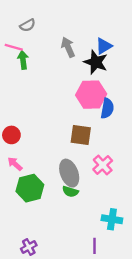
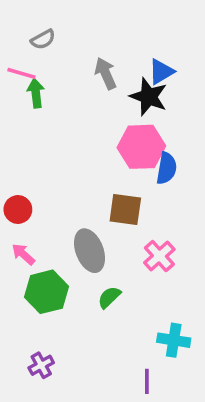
gray ellipse: (69, 173) -> (90, 251), moved
green semicircle: (70, 192) -> (109, 297), turned 119
purple cross: (29, 247) -> (41, 365), moved

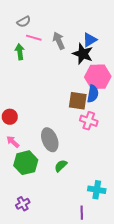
pink line: (21, 73) -> (34, 38), moved
pink hexagon: (141, 147) -> (98, 77), moved
brown square: (125, 209) -> (78, 101), moved
pink cross: (159, 256) -> (89, 121), moved, turned -30

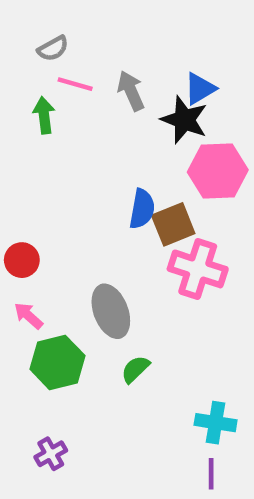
blue semicircle: (93, 94) -> (142, 209), moved
brown square: (78, 101) -> (173, 224), turned -30
pink cross: (89, 121) -> (198, 269), size x1.4
purple line: (82, 213) -> (211, 474), moved

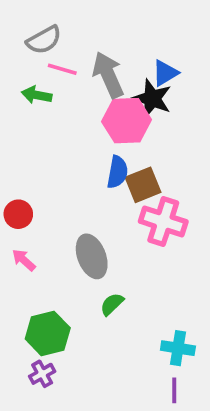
gray semicircle: (53, 49) -> (44, 40), size x1.4
gray arrow: (131, 91) -> (108, 75), size x1.4
green arrow: (44, 115) -> (37, 95), turned -72
pink hexagon: (218, 171) -> (127, 121), moved
green hexagon: (57, 362) -> (48, 333), moved

